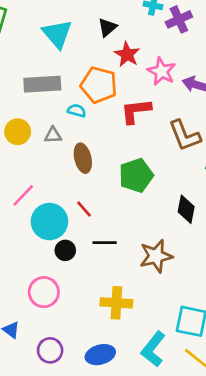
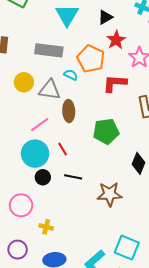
gray triangle: (53, 135) -> (50, 90), size x1.6
pink line: (23, 195) -> (40, 125), moved
yellow cross: (116, 303) -> (46, 227), moved, size x0.6

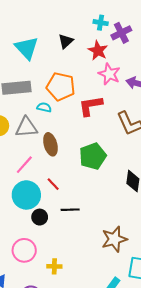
red star: (116, 40) -> (98, 51), moved
brown star: (110, 194) -> (114, 239), moved

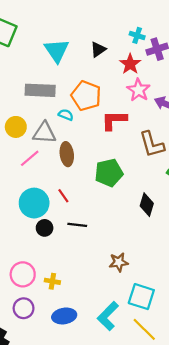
pink line: (24, 165) -> (30, 158), moved
brown star: (114, 239) -> (119, 262), size x0.7
pink circle: (24, 250) -> (23, 274), moved

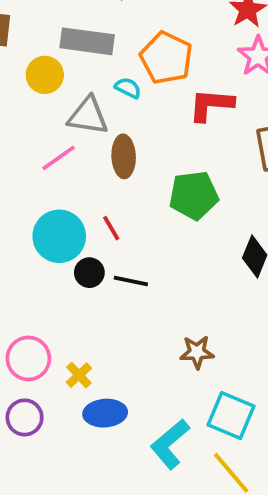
yellow circle: (16, 127) -> (45, 75), moved
black circle: (45, 228) -> (89, 273), moved
yellow cross: (52, 281) -> (79, 375), turned 32
blue ellipse: (64, 316) -> (105, 413), moved

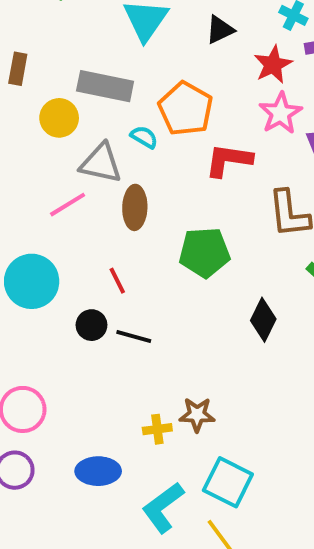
cyan circle: (59, 236) -> (32, 281), moved
yellow cross: (79, 375) -> (157, 429), moved, turned 32

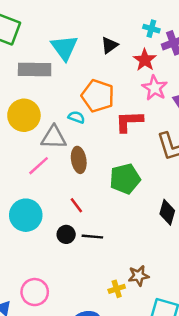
gray rectangle: (105, 86) -> (35, 69), moved
yellow circle: (59, 118) -> (24, 115), size x1.4

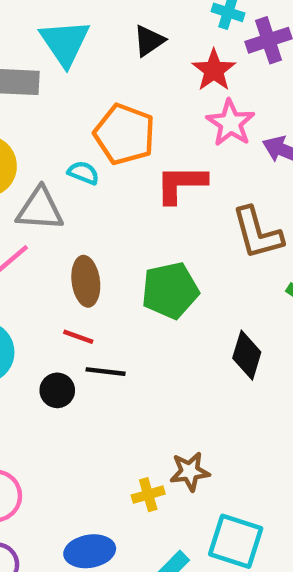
brown ellipse: (79, 160) -> (86, 281), moved
red line: (76, 205) -> (78, 337), turned -35
black line: (92, 237) -> (106, 372), moved

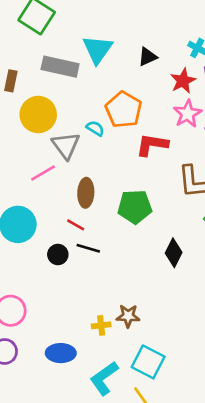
gray triangle: (40, 209) -> (66, 145), turned 40

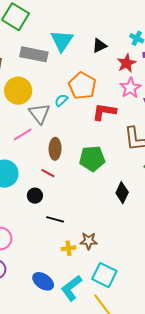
cyan semicircle: (95, 128) -> (61, 100), turned -72
black line: (88, 248) -> (55, 219), moved
blue ellipse: (61, 353) -> (43, 281), moved, turned 35

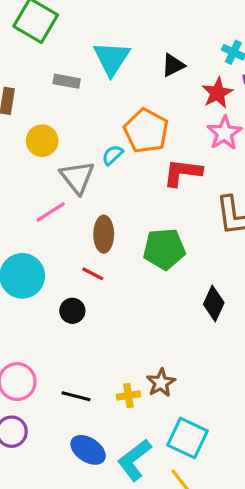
gray rectangle: (34, 54) -> (67, 81), size x0.6
yellow circle: (18, 91) -> (42, 141), size x0.7
black line: (55, 219) -> (76, 396), moved
brown star: (89, 241) -> (161, 383), turned -30

